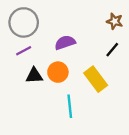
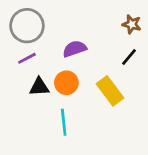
cyan line: (70, 106) -> (64, 122), moved

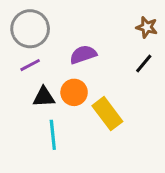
yellow rectangle: (110, 91) -> (107, 114), moved
cyan line: (64, 122) -> (53, 135), moved

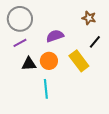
brown star: (147, 27) -> (89, 18), moved
yellow rectangle: (107, 114) -> (79, 61), moved
cyan line: (53, 135) -> (46, 89), moved

